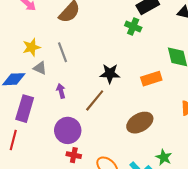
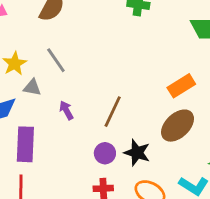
black star: (110, 74) -> (137, 153), moved, turned 30
orange rectangle: (151, 79) -> (181, 86), moved
purple circle: (68, 130) -> (105, 153), moved, size x0.6

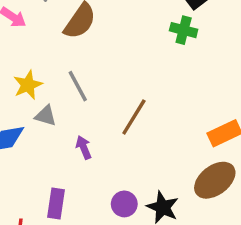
brown line: (113, 112) -> (134, 117), moved
purple rectangle: (25, 144) -> (56, 203), moved, size x0.7

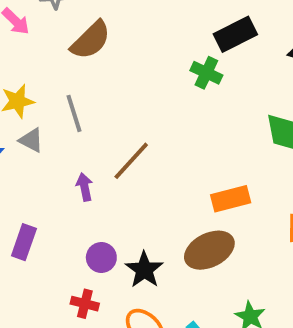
purple arrow: (84, 147) -> (85, 187), moved

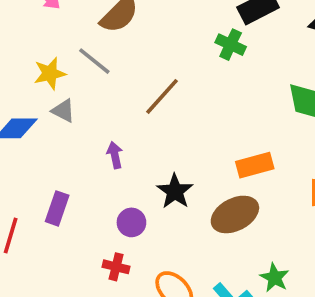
gray line: (74, 113) -> (94, 61), moved, turned -33
brown line: (131, 161) -> (162, 96), moved
black star: (144, 270) -> (175, 191), moved

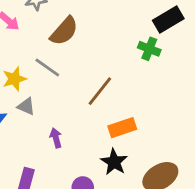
purple arrow: (115, 155) -> (56, 138), moved
orange rectangle: (255, 165) -> (122, 128), moved

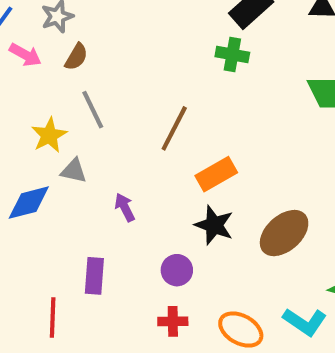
brown semicircle: (64, 31) -> (76, 57), moved, size x0.6
gray line: (47, 67) -> (93, 110), turned 40

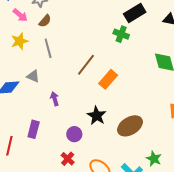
yellow star: (49, 135) -> (20, 41), moved
orange rectangle: (216, 174) -> (108, 79), moved, turned -30
red cross: (173, 321) -> (68, 159), turned 32

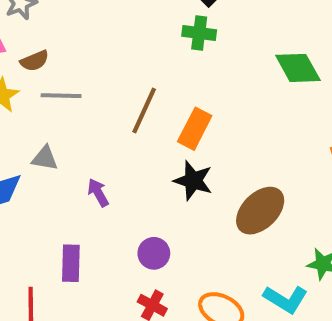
brown semicircle: (45, 21) -> (35, 61), moved, turned 40
gray line: (48, 48) -> (61, 96), turned -60
black star: (97, 116) -> (193, 181), moved

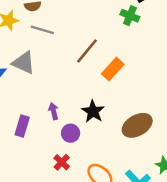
gray triangle: (45, 158) -> (24, 63), size x1.5
black star: (193, 181) -> (93, 111), moved
purple arrow: (98, 193) -> (54, 111), moved

